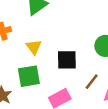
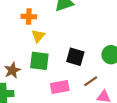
yellow triangle: (34, 47) -> (38, 36), moved

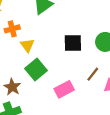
black square: (75, 57) -> (73, 43), moved
green square: (39, 61) -> (36, 70), turned -30

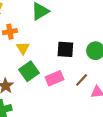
pink rectangle: (64, 89) -> (55, 78), moved

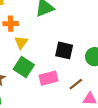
green square: (29, 71) -> (24, 67), turned -30

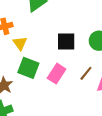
pink rectangle: (49, 78) -> (57, 74), turned -30

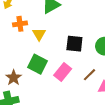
yellow triangle: (20, 43) -> (39, 34), moved

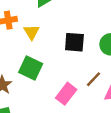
pink rectangle: (63, 72) -> (66, 94), moved

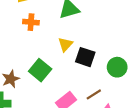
yellow triangle: (32, 32) -> (65, 44), moved

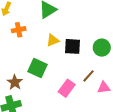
yellow triangle: (65, 44) -> (53, 40), turned 40

